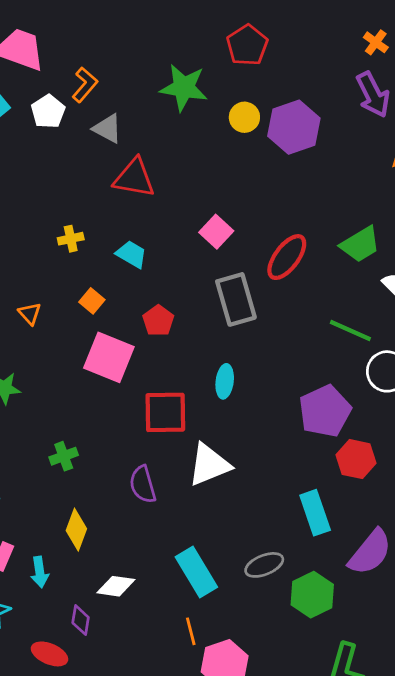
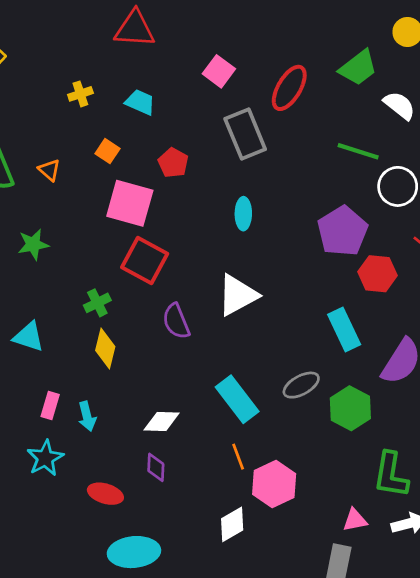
red square: (165, 412) -> (145, 261), moved, turned 36
yellow diamond: (76, 530) -> (105, 349), moved
purple diamond: (81, 620) -> (156, 467), moved

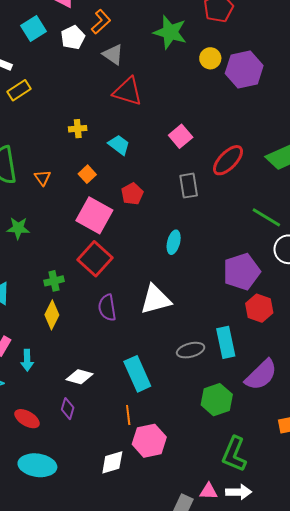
gray rectangle: (245, 134) -> (189, 186), size x0.7
gray ellipse: (301, 385) -> (191, 350), moved
pink triangle: (355, 520) -> (209, 491), moved

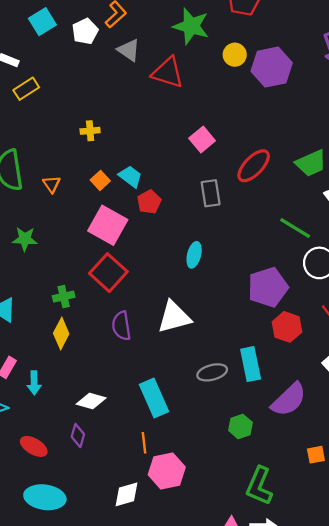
red triangle: (128, 91) -> (168, 73), moved
cyan trapezoid: (119, 145) -> (130, 177), moved
green hexagon: (217, 400) -> (240, 426), size x0.7

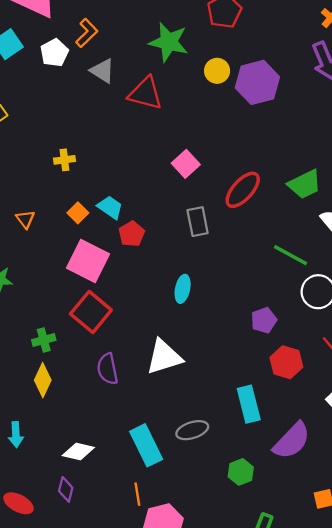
purple pentagon: (268, 287) -> (264, 320), size x0.6
gray ellipse: (212, 372) -> (192, 430), moved

